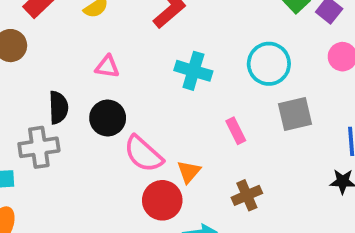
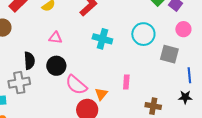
gray square: (295, 114) -> (169, 54), moved, turned 30
pink rectangle: (236, 131) -> (126, 82), moved, turned 32
brown cross: (247, 195) -> (153, 106), moved, turned 35

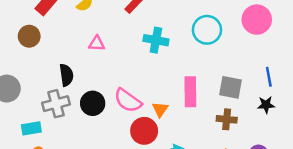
pink circle: (183, 29) -> (257, 20), size x1.5
gray square: (169, 54) -> (230, 87), moved
black circle: (56, 66) -> (93, 103), moved
pink rectangle: (126, 82) -> (190, 92), size x1.6

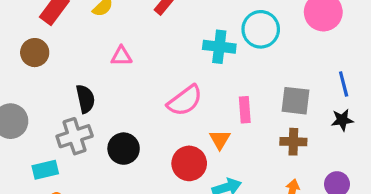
cyan cross: (156, 40) -> (219, 47), moved
pink rectangle: (190, 92) -> (245, 110), size x0.7
pink semicircle: (128, 101) -> (185, 101), moved, turned -68
black circle: (93, 103) -> (124, 149), moved
orange triangle: (160, 109) -> (220, 139), moved

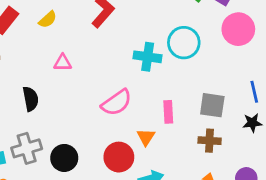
gray cross: (75, 136) -> (27, 148), moved
black circle: (124, 149) -> (64, 158), moved

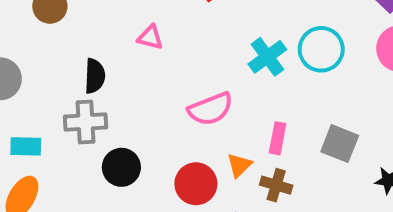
cyan cross: (148, 57) -> (267, 57), turned 32
brown cross: (210, 141) -> (276, 185), moved
gray cross: (27, 148) -> (85, 122), moved

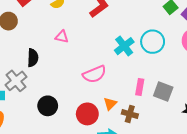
gray cross: (85, 122) -> (16, 81), moved, turned -35
pink rectangle: (278, 138) -> (140, 87), moved

